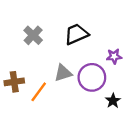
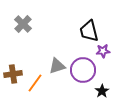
black trapezoid: (76, 34) -> (89, 31), moved, turned -80
gray cross: (33, 35) -> (23, 24), moved

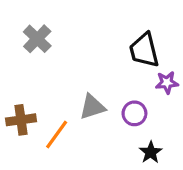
purple circle: (83, 70) -> (134, 113), size x0.6
black star: (102, 91) -> (151, 152), moved

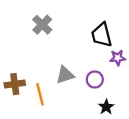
gray cross: (37, 39) -> (42, 25), moved
orange line: (57, 134) -> (40, 94), turned -50

